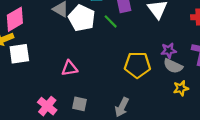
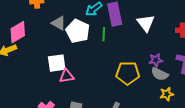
green line: (111, 21) -> (104, 34), turned 48
white square: (19, 54) -> (57, 63), moved

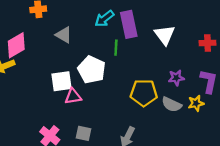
white pentagon: (78, 31) -> (92, 70), moved
gray semicircle: (160, 74) -> (172, 104), moved
yellow star: (167, 94) -> (196, 103), moved

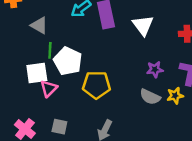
green line: (116, 48) -> (50, 50), moved
yellow pentagon: (144, 93) -> (96, 85), moved
pink triangle: (73, 96) -> (49, 88), turned -36

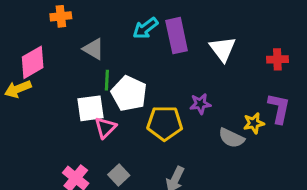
purple star: (155, 69) -> (200, 104), moved
yellow star: (175, 96) -> (254, 123), moved
gray square: (59, 127) -> (119, 175), turned 35

